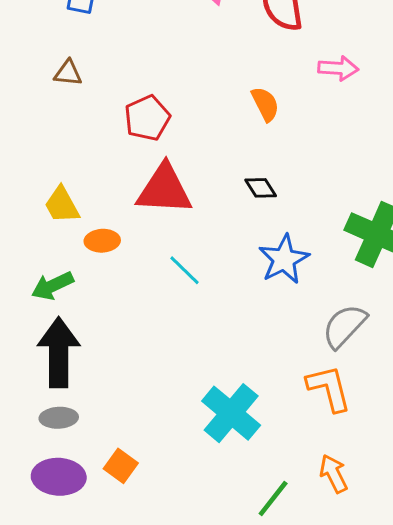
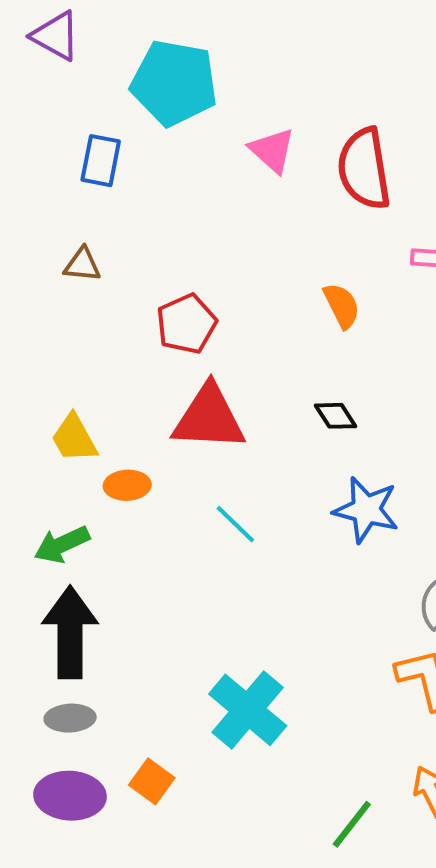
blue star: (284, 259) -> (366, 510), turned -30
cyan cross: (231, 413) -> (248, 710), moved

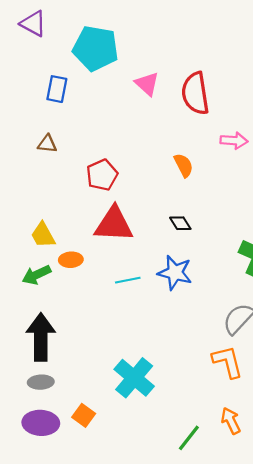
blue star: (366, 510) -> (175, 273), moved
cyan line: (235, 524) -> (128, 280), turned -55
green arrow: (62, 544) -> (36, 275), moved

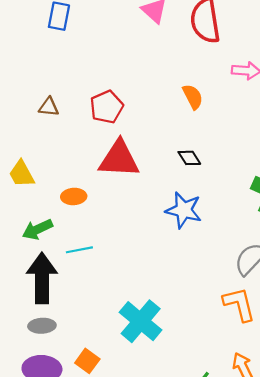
brown triangle: (47, 144) -> (49, 107), moved
yellow trapezoid: (43, 235) -> (22, 174), moved
green arrow: (36, 275) -> (37, 229), moved
cyan line: (128, 280) -> (79, 250), moved

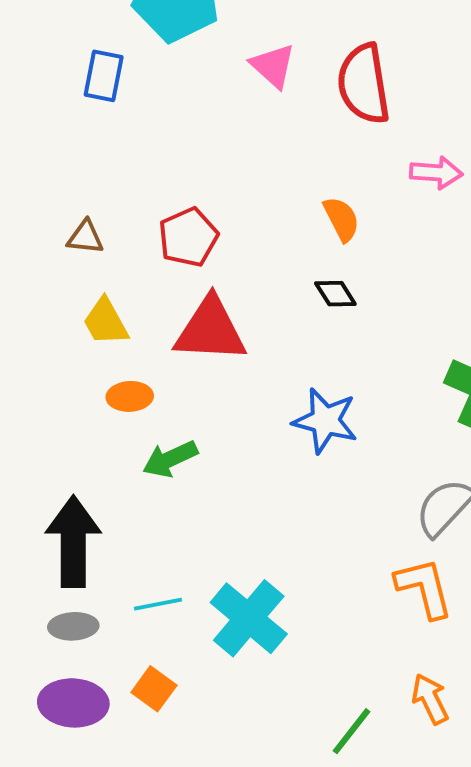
black diamond: (189, 158) -> (335, 294), moved
yellow trapezoid: (22, 174) -> (106, 322), moved
green arrow: (37, 229) -> (170, 459), moved
cyan line: (79, 250) -> (158, 604), moved

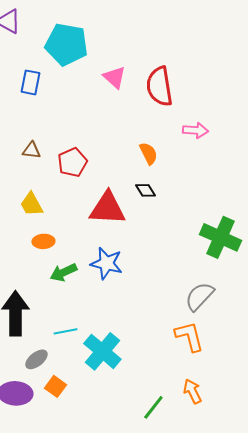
brown triangle: (85, 237) -> (31, 150), moved
red triangle: (210, 330) -> (107, 208), moved
blue star: (325, 421) -> (106, 263), moved
cyan line: (158, 604) -> (65, 331), moved
gray ellipse: (73, 626) -> (36, 359), moved, turned -35

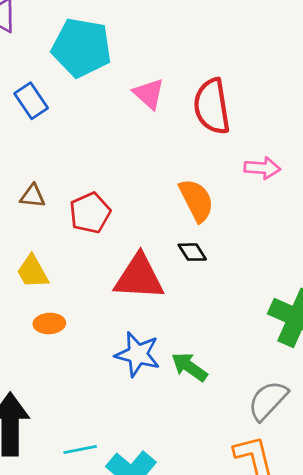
blue rectangle: (30, 82) -> (31, 101), turned -45
orange semicircle: (148, 153) -> (196, 200), size x1.4
green arrow: (63, 272) -> (189, 367), moved, turned 60

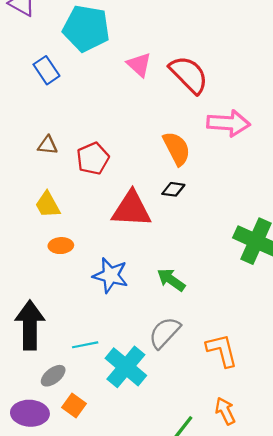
red semicircle: (212, 106) -> (189, 75), turned 144
pink arrow: (262, 168) -> (228, 123), size x1.5
black diamond: (192, 252) -> (173, 189), turned -50
blue star: (138, 354) -> (110, 275), moved
gray semicircle: (268, 401) -> (165, 333), moved

